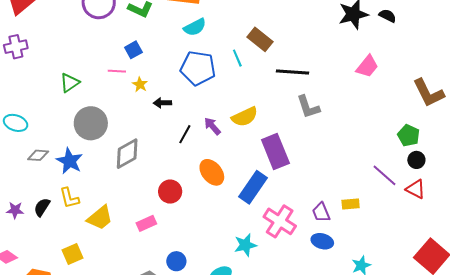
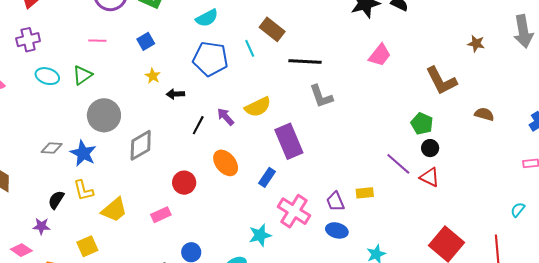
pink line: (117, 71) -> (97, 41), moved
cyan ellipse: (16, 123) -> (47, 76), moved
blue rectangle: (253, 187) -> (267, 177), size x0.6
purple star: (15, 210) -> (41, 226), moved

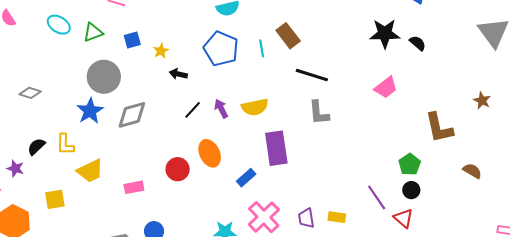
blue square: (146, 41) -> (132, 40), moved
gray diamond: (52, 148) -> (30, 93), moved
blue star: (83, 153) -> (90, 111), moved
red circle: (184, 183) -> (178, 169), moved

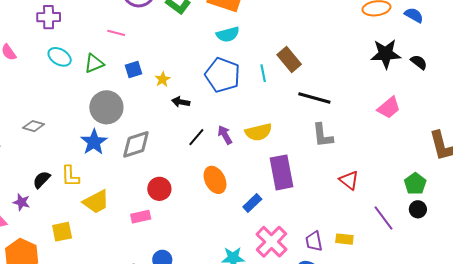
red circle: (178, 169) -> (159, 189), moved
red triangle: (404, 218) -> (349, 180), moved

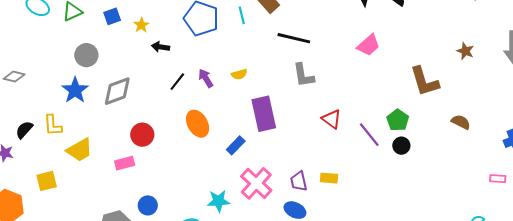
gray circle: (106, 107) -> (86, 55), size x0.7
yellow semicircle: (259, 132) -> (239, 74), size x0.6
purple line: (383, 218) -> (369, 135), moved

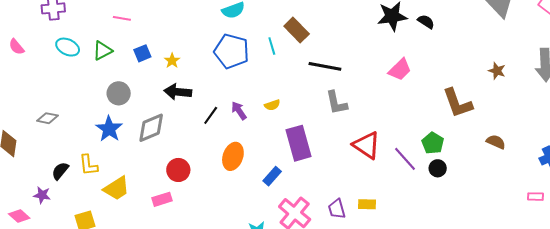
black arrow: (160, 47) -> (178, 92), moved, size x1.5
red triangle: (332, 119) -> (367, 145), size x1.4
orange ellipse: (198, 124) -> (233, 156), turned 52

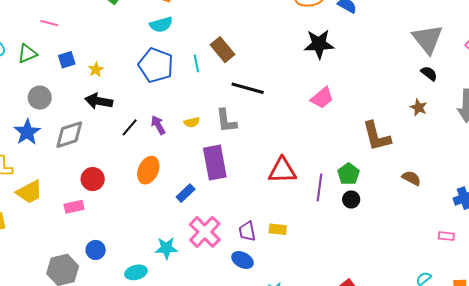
black semicircle: (426, 22) -> (429, 73), moved
gray L-shape: (336, 103) -> (226, 121), moved
red triangle: (367, 145) -> (282, 170), turned -40
purple line: (405, 159) -> (319, 187), turned 44

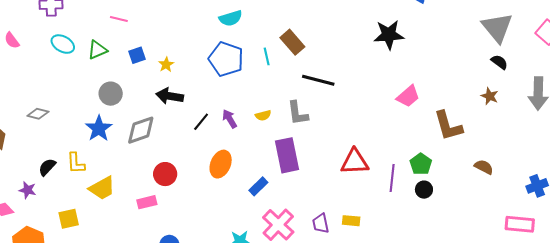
pink trapezoid: (322, 98) -> (408, 96), moved
pink rectangle: (446, 236) -> (520, 224), size x1.8

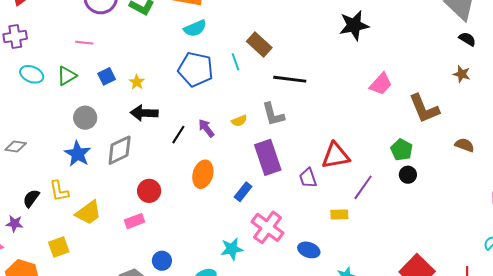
purple line: (392, 178) -> (363, 187), moved, turned 36
purple trapezoid: (321, 223) -> (308, 178), moved

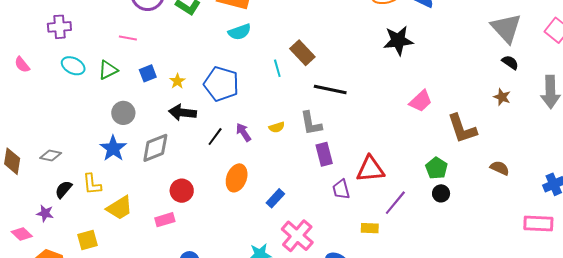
blue pentagon: (196, 69) -> (221, 84), moved
gray diamond: (16, 147) -> (51, 156), moved
purple rectangle: (268, 157) -> (324, 154), moved, size x0.7

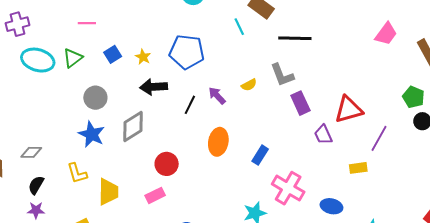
cyan ellipse: (73, 66) -> (38, 60), size x1.4
black semicircle: (64, 189) -> (36, 185), moved
yellow trapezoid: (120, 208) -> (108, 192), turned -48

